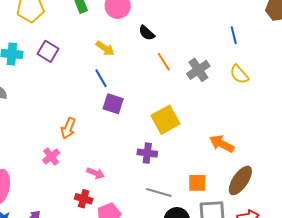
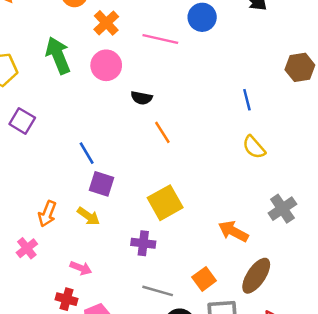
black semicircle: (147, 33) -> (142, 98), turned -30
yellow arrow: (105, 48) -> (88, 216), moved
gray cross: (198, 70) -> (282, 209), moved
orange square: (197, 183) -> (204, 279), turned -36

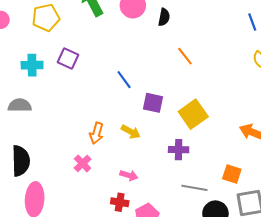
black semicircle: (142, 98) -> (164, 17), moved, turned -84
purple square: (101, 184) -> (153, 103), moved
orange square: (204, 279) -> (232, 174), turned -30

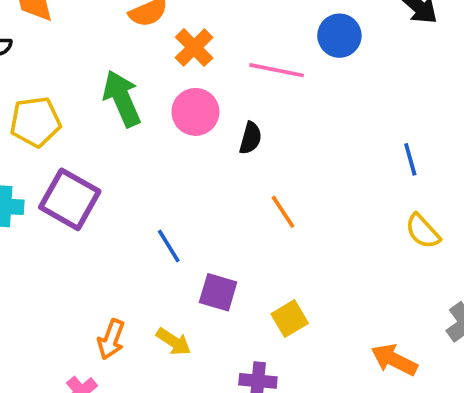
purple square: (68, 58) -> (70, 199), size x1.5
yellow square: (193, 114) -> (290, 319), size x0.7

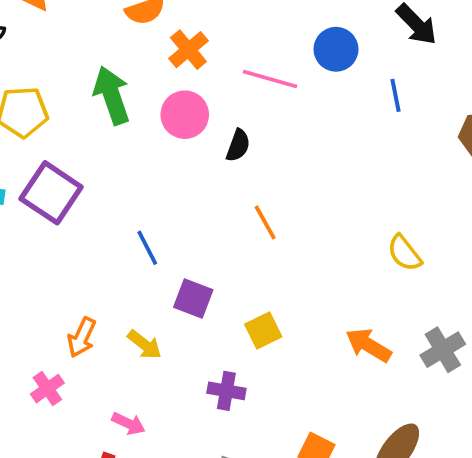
blue line: (410, 159) -> (395, 95), moved
orange arrow: (394, 360) -> (368, 345), moved

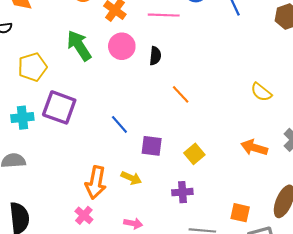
orange arrow: (82, 337) -> (96, 183), size x1.4

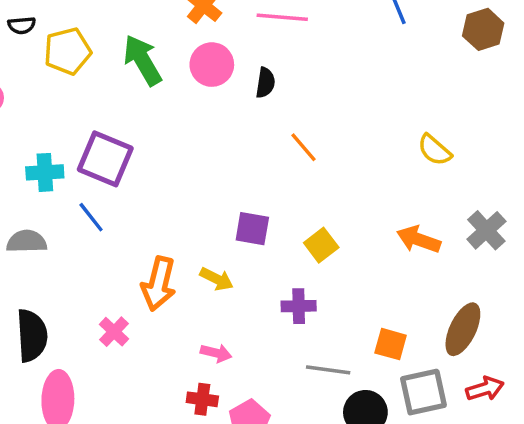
yellow pentagon: (32, 67) -> (68, 51), moved
blue line: (119, 124) -> (91, 217), moved
pink cross: (84, 215) -> (114, 332), moved

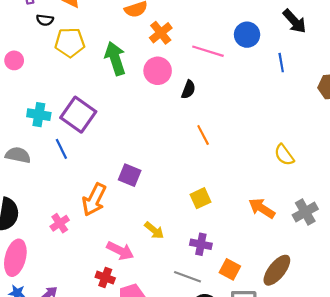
purple square: (252, 229) -> (130, 175), moved
yellow arrow: (217, 279) -> (154, 230), moved
purple cross: (299, 306) -> (201, 244), moved
pink arrow: (216, 353) -> (120, 251), size x1.4

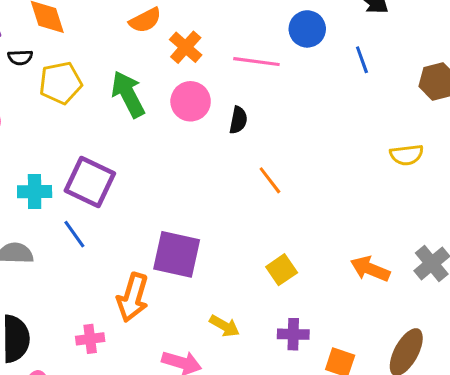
yellow semicircle: (284, 155) -> (407, 155), moved, turned -50
purple square: (130, 175) -> (177, 254), size x1.5
pink cross: (60, 223) -> (90, 339), turned 36

